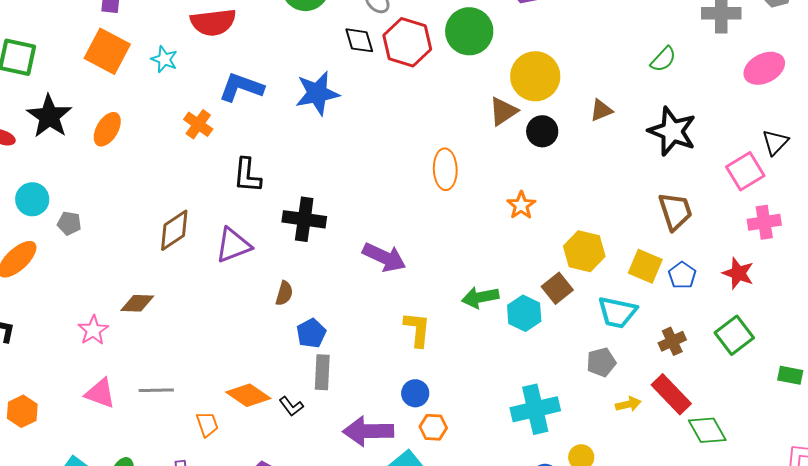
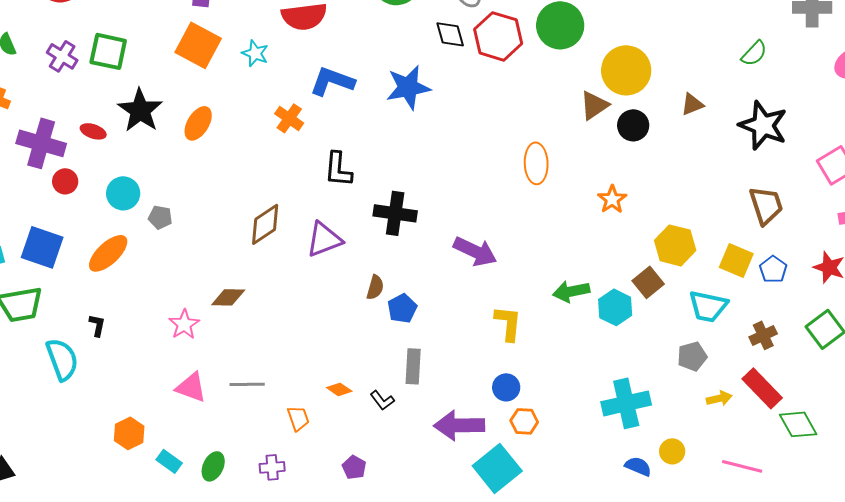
blue pentagon: (311, 333) -> (402, 308), moved
orange diamond: (248, 395) -> (339, 389), size x0.6
orange hexagon: (22, 411) -> (129, 433), moved

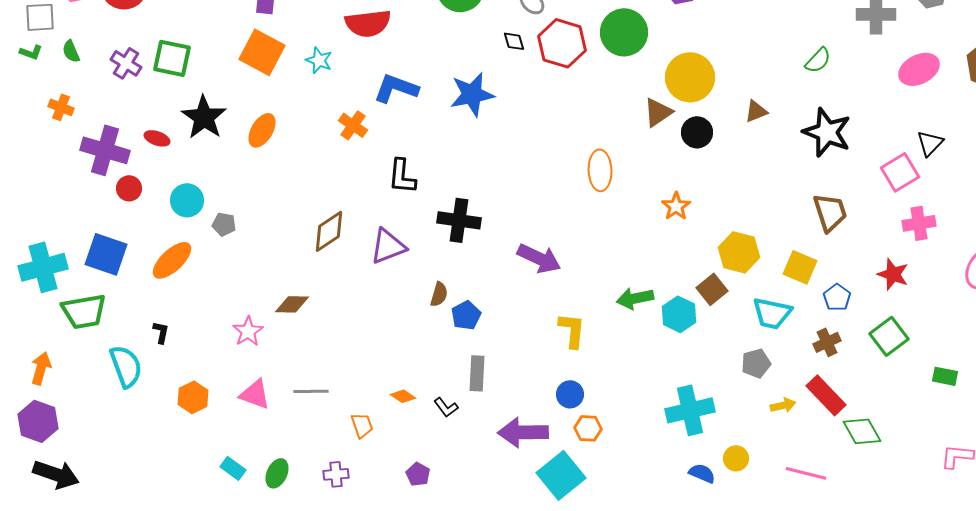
black diamond: (450, 34) -> (514, 41), size x0.7
blue pentagon: (773, 269) -> (837, 297), moved
orange hexagon: (129, 433) -> (193, 397), moved

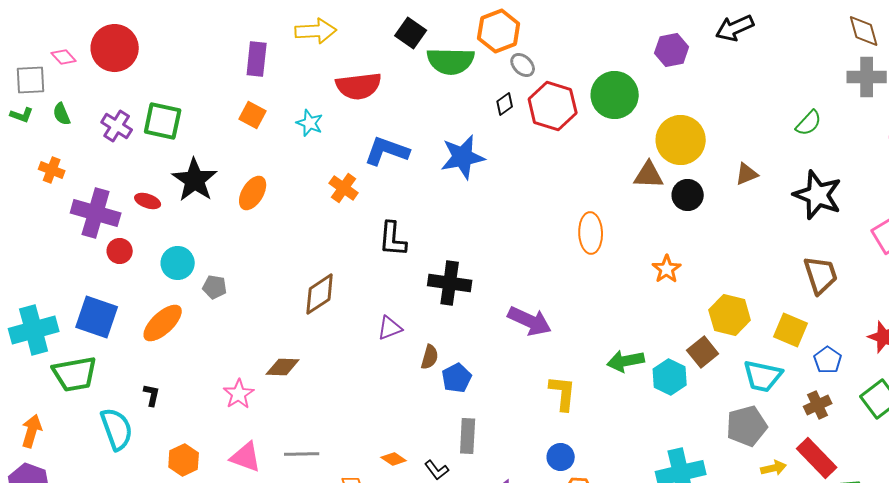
black diamond: (514, 41) -> (505, 104), turned 70
orange square: (262, 52) -> (253, 115), size x0.6
brown triangle: (658, 112) -> (649, 175), turned 36
purple triangle: (388, 246) -> (390, 328), moved, size x0.7
gray pentagon: (756, 363) -> (747, 426), size x1.4

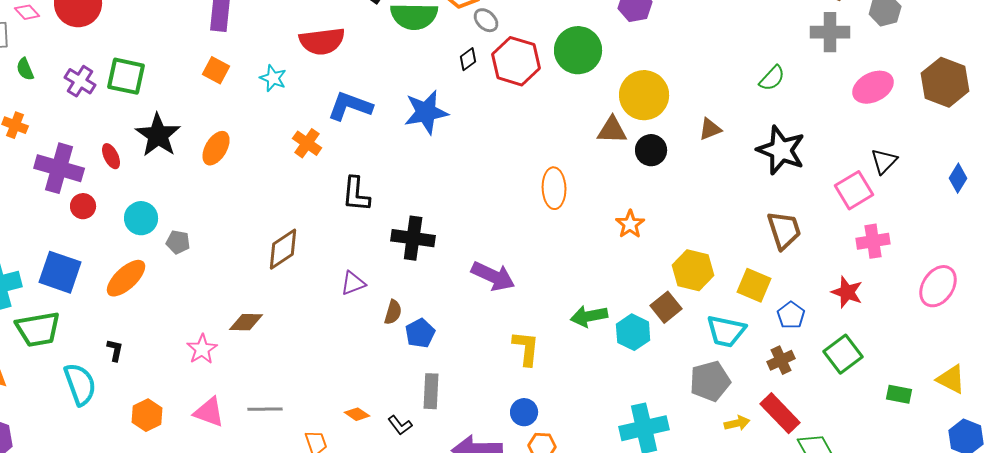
red ellipse: (148, 201) -> (111, 156), turned 45

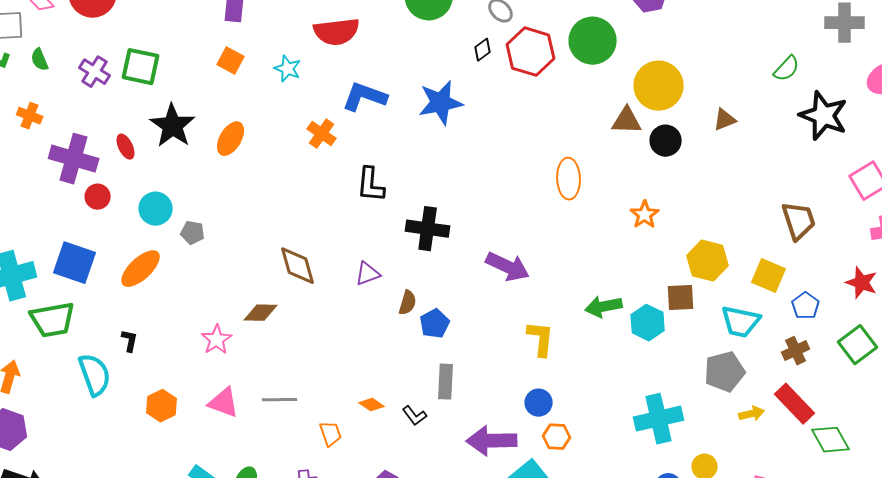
black star: (781, 150) -> (824, 116), moved
brown diamond: (283, 249) -> (298, 266), moved, turned -72
brown square: (666, 307) -> (681, 298), turned 36

